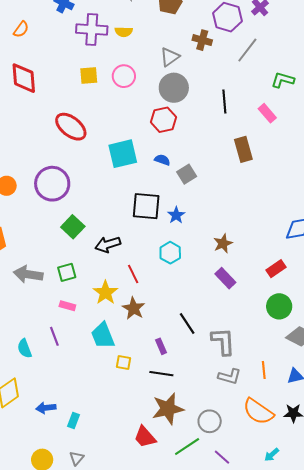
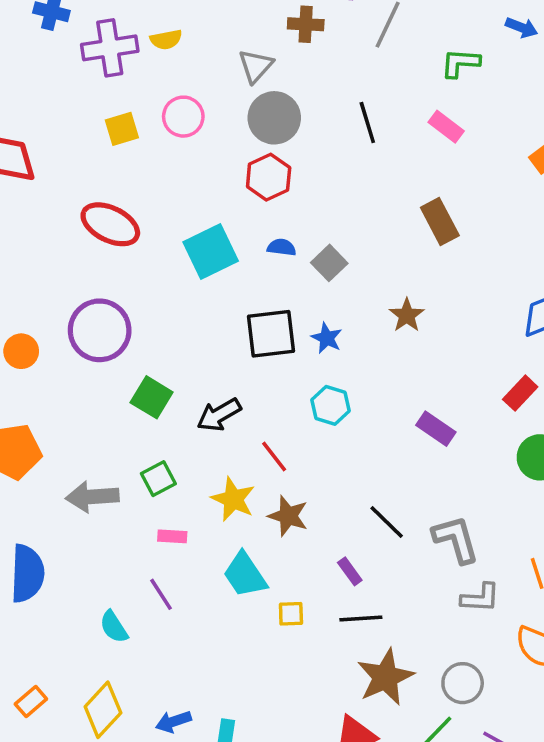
brown rectangle: (243, 149) -> (440, 222), moved
brown star: (223, 243) -> (407, 315), moved

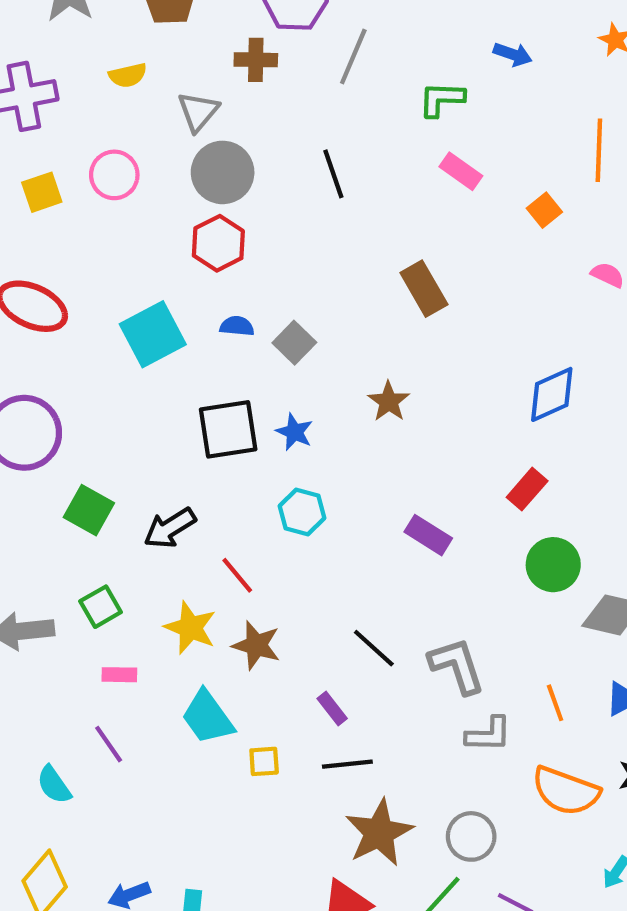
yellow semicircle: (166, 40) -> (128, 75), moved
pink rectangle: (446, 127) -> (461, 171), moved

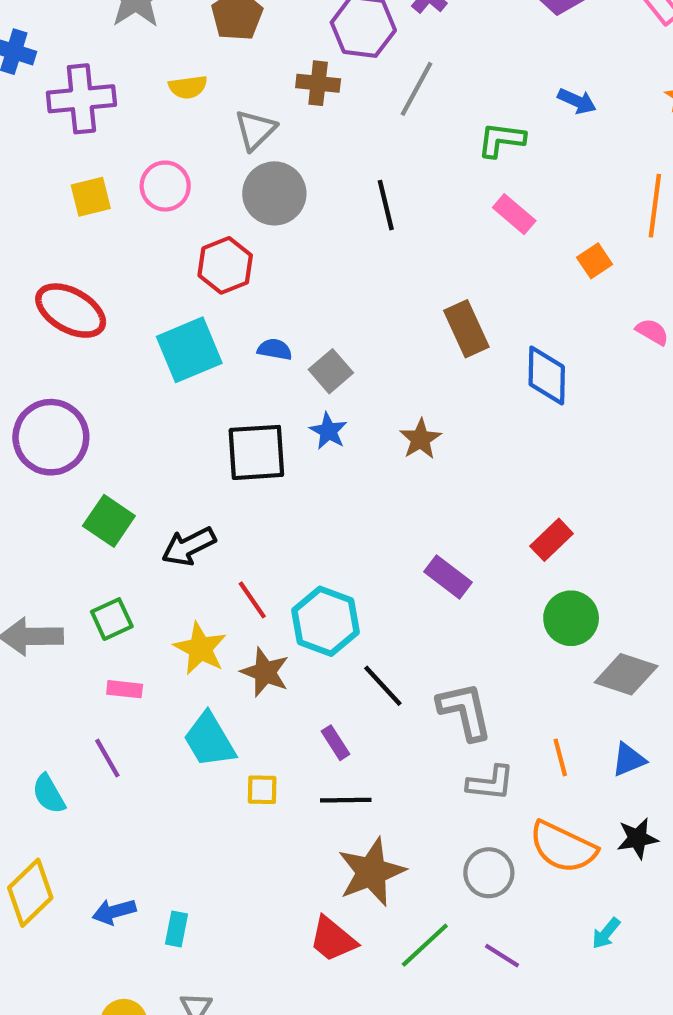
red hexagon: (218, 243) -> (225, 265), moved
blue diamond: (552, 394) -> (547, 375), moved, turned -70
blue star: (294, 432) -> (328, 431), moved
cyan hexagon: (302, 512) -> (325, 621), moved, size x1.4
gray circle: (471, 836) -> (489, 873), moved

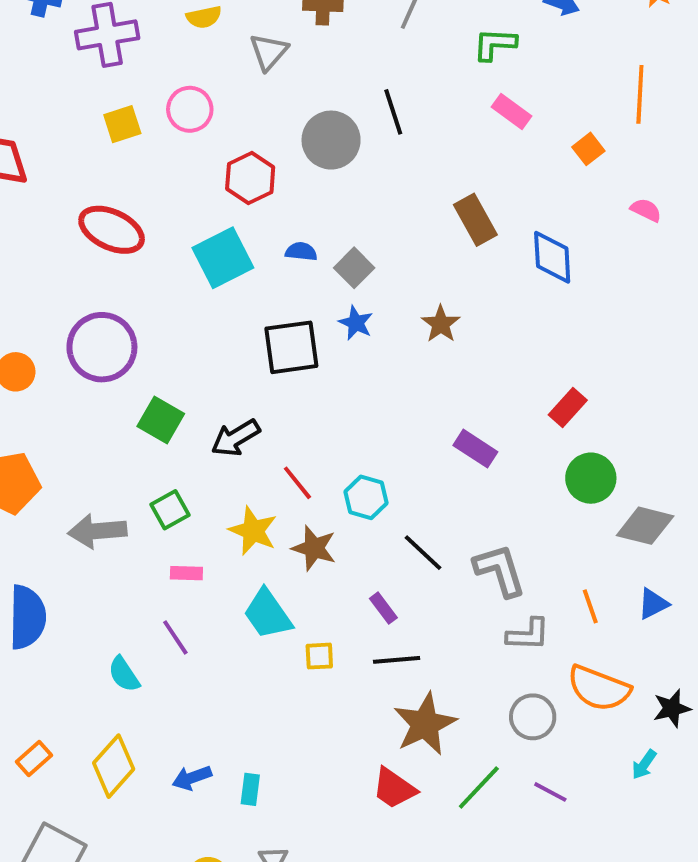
gray circle: (274, 193) -> (331, 140), moved
cyan hexagon: (325, 621) -> (366, 497), size x0.7
black star: (637, 838) -> (672, 708), moved

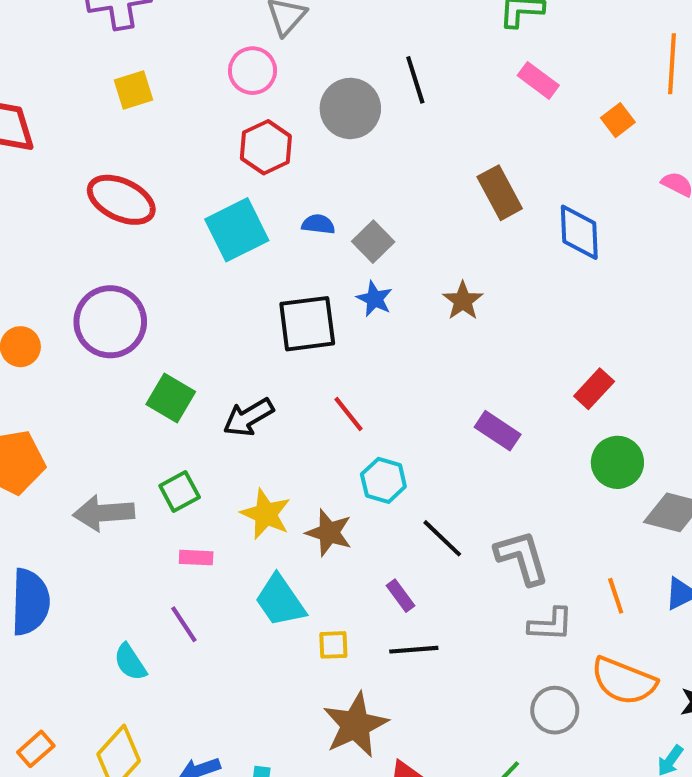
pink circle: (190, 109) -> (252, 71), moved
red line: (297, 483) -> (348, 414), moved
brown star: (425, 724) -> (355, 725), moved

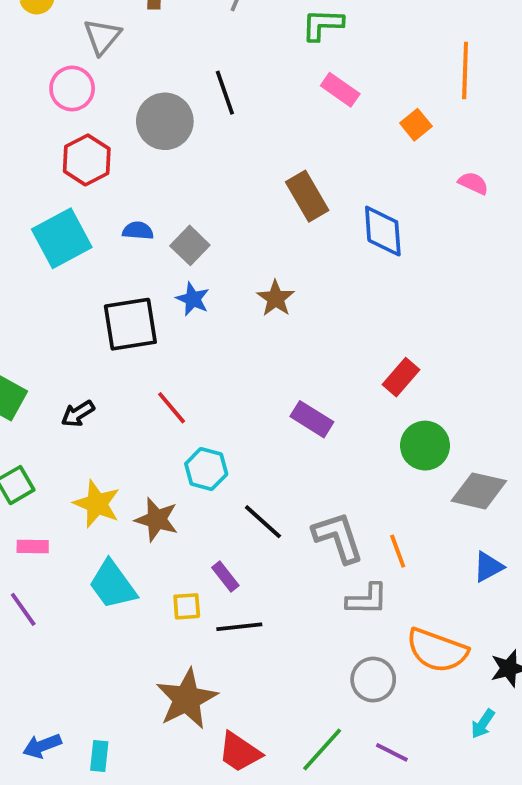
black arrow: (248, 417) -> (78, 414), size x0.7
orange line: (616, 596) -> (398, 551), moved
yellow square: (333, 645) -> (187, 606), moved

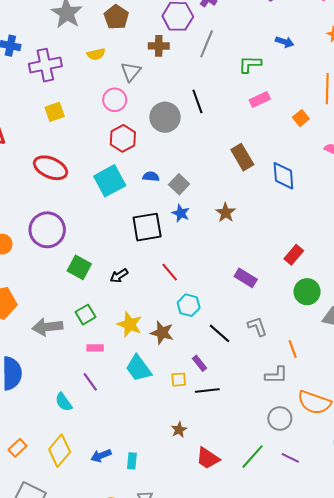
pink rectangle: (340, 90) -> (260, 99), turned -60
gray L-shape: (338, 537) -> (257, 326), moved, size x0.7
brown star: (187, 699) -> (179, 430), size x0.5

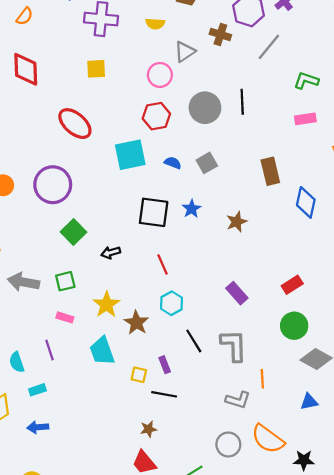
gray square: (179, 184) -> (207, 163), moved
gray L-shape: (257, 326) -> (234, 345), size x1.5
brown star: (179, 430) -> (148, 429), moved
cyan rectangle: (132, 461) -> (37, 390), moved, turned 49

